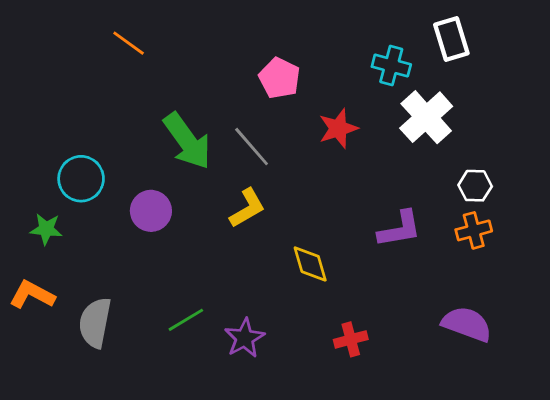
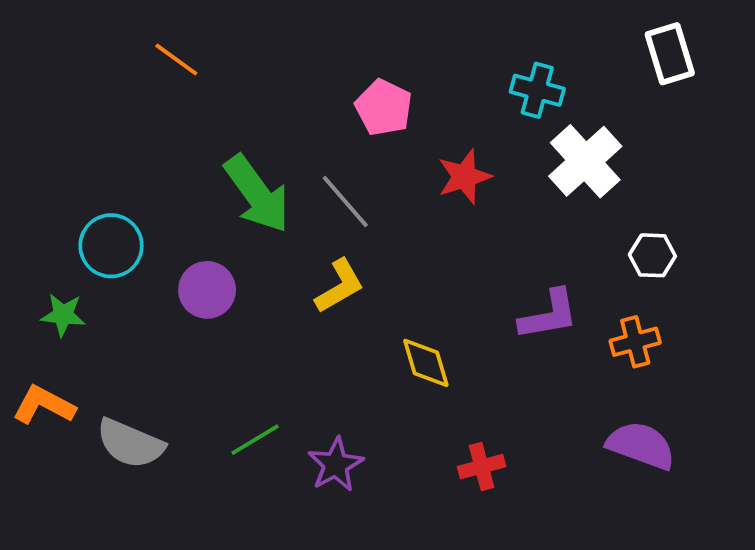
white rectangle: (451, 39) -> (670, 54), moved
orange cross: (474, 230) -> (635, 342), moved
gray semicircle: (95, 323) -> (130, 443), turned -78

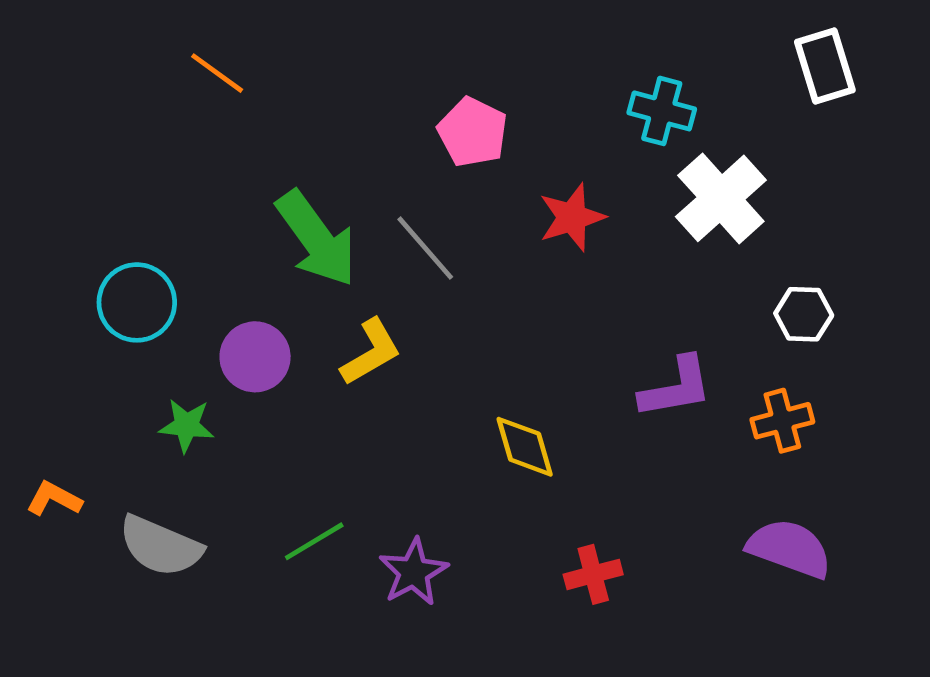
yellow L-shape: (340, 286) -> (371, 352), moved
green star: (63, 315) -> (186, 425), moved
orange L-shape: (44, 405) -> (54, 499), size x0.7

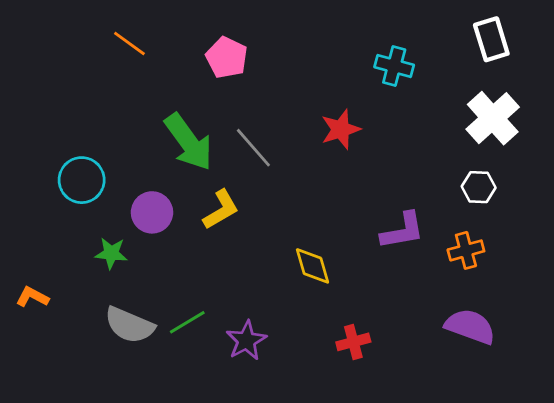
pink pentagon: (473, 132) -> (227, 58), moved
white cross: (721, 198) -> (493, 118), moved
gray semicircle: (160, 546) -> (129, 325), moved

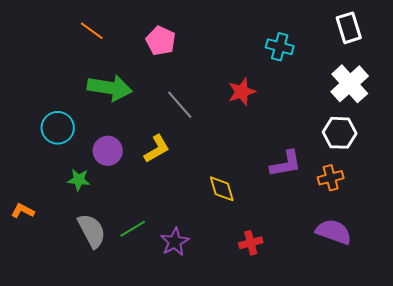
green arrow: (189, 142) -> (110, 88), moved, turned -45
white hexagon: (479, 187) -> (340, 133), size x1.4
gray semicircle: (129, 325) -> (92, 231), turned -141

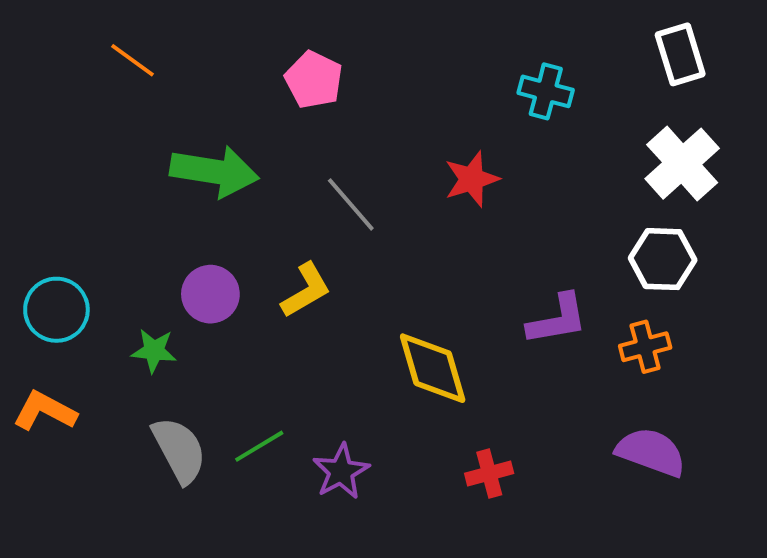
orange line: (92, 31) -> (132, 60), moved
cyan circle: (58, 128) -> (56, 310), moved
yellow diamond: (222, 189) -> (433, 368), size x1.4
orange L-shape: (23, 211) -> (45, 411), size x1.4

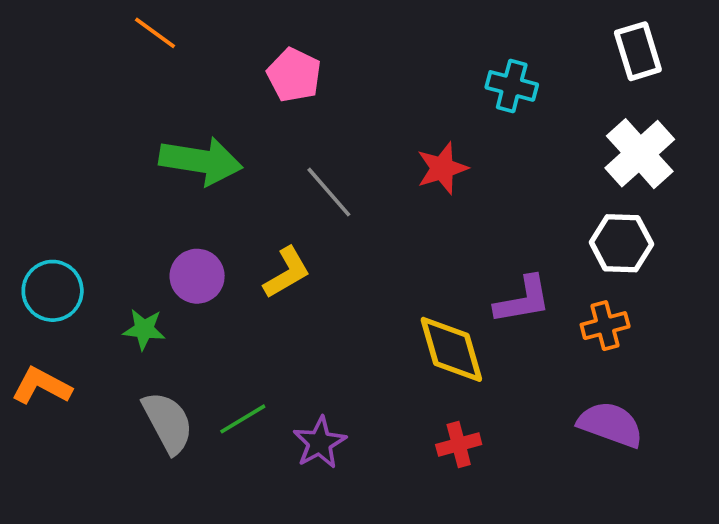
orange line: (132, 60) -> (155, 33), moved
yellow diamond: (433, 368) -> (451, 349), moved

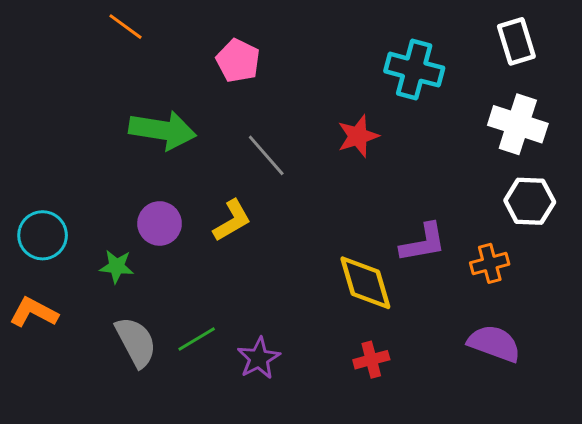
cyan cross: (512, 86) -> (414, 70), size x1.4
white cross: (640, 154) -> (518, 124), turned -30
white hexagon: (621, 243) -> (530, 201), moved

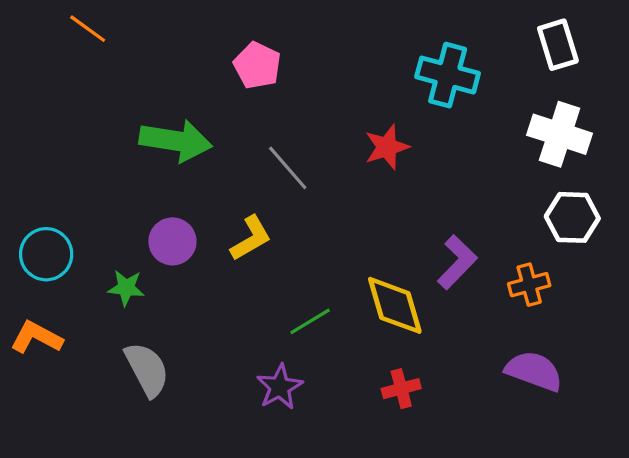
orange line: (125, 27) -> (88, 29), moved
purple L-shape: (423, 243) -> (457, 262), turned -36
green line: (197, 339) -> (310, 321), moved

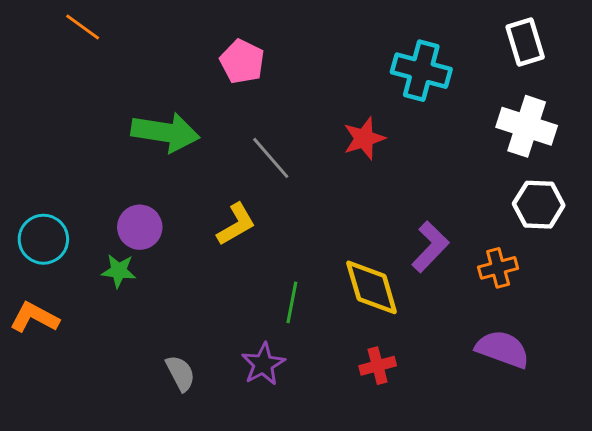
purple circle: (172, 241) -> (140, 227), moved
green line: (310, 321) -> (292, 302), turned -48
gray semicircle: (147, 369) -> (180, 373), moved, size x0.7

